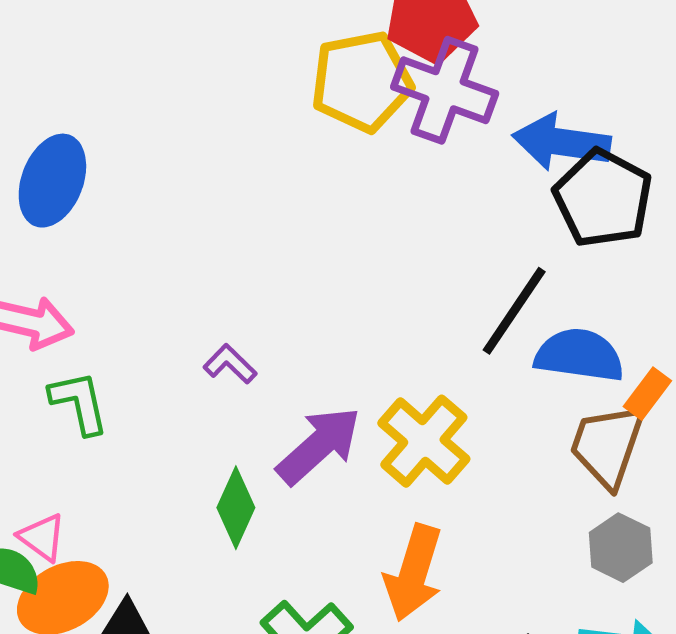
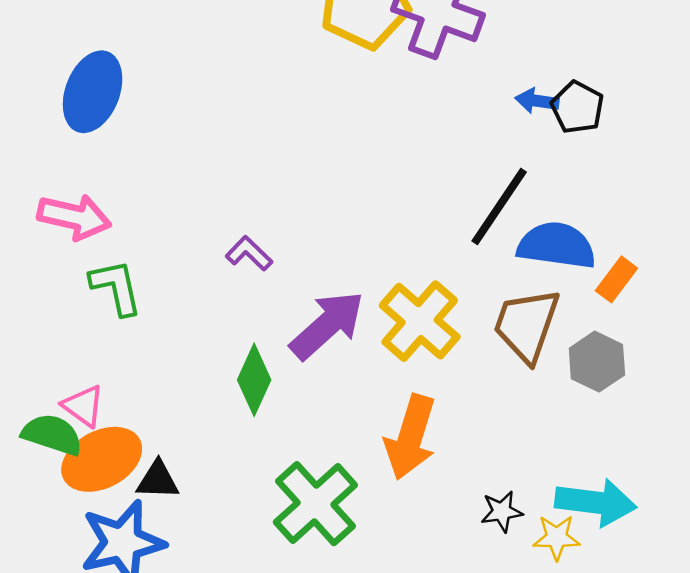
blue arrow: (562, 142) -> (537, 101), moved, size x0.5
black pentagon: (603, 198) -> (577, 107), size x0.6
brown trapezoid: (607, 445) -> (527, 325), moved
gray hexagon: (621, 548) -> (597, 362), moved

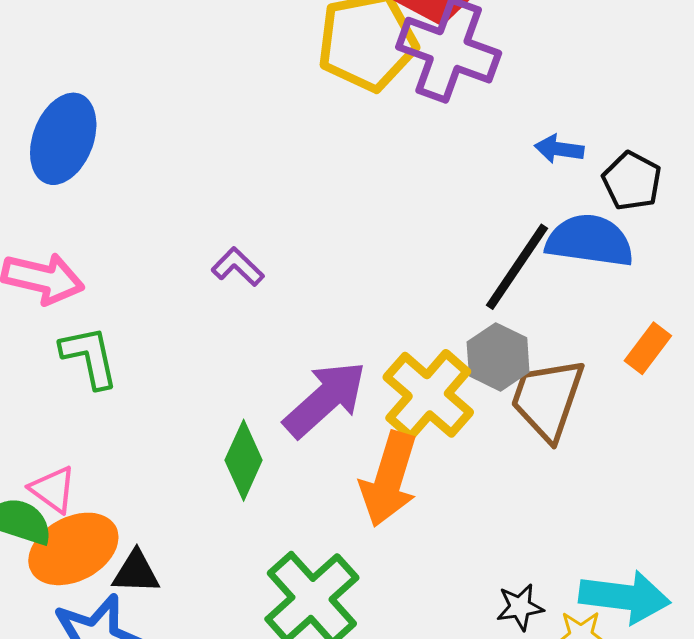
black pentagon: (577, 107) -> (632, 181), moved
blue semicircle: (557, 246) -> (590, 241), moved
purple L-shape: (249, 253) -> (238, 267), moved
gray hexagon: (597, 362) -> (498, 357), moved
orange arrow: (411, 437) -> (389, 479), moved

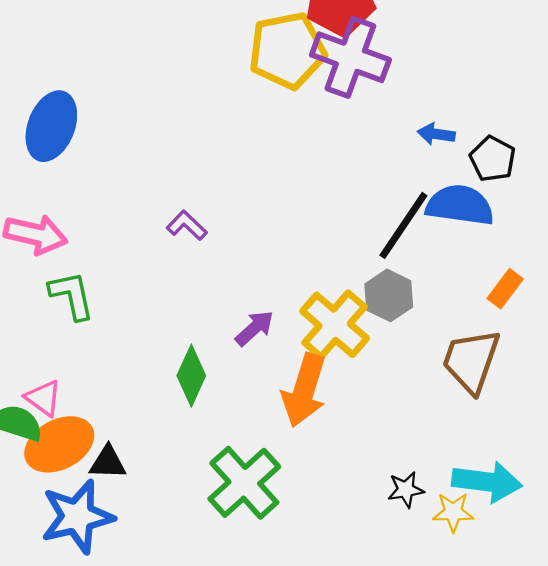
purple arrow: (325, 399) -> (254, 328), size x0.6
brown trapezoid: (548, 399) -> (471, 361), moved

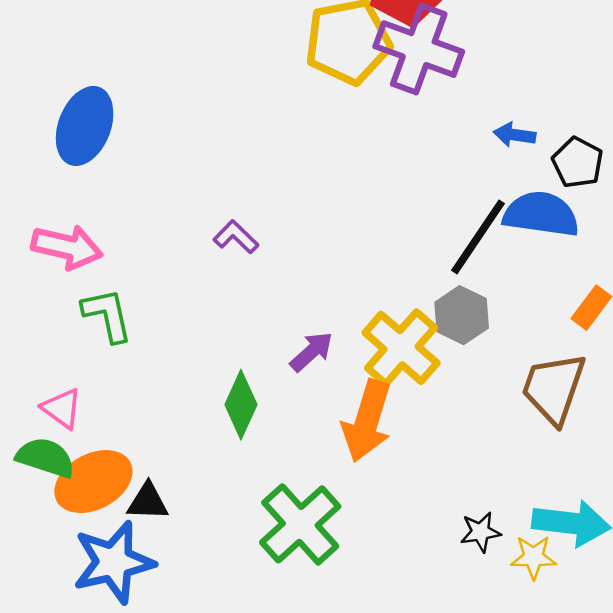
pink triangle: (43, 398) -> (62, 408), moved

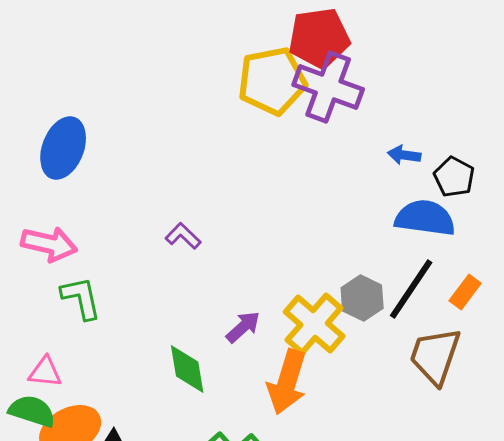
black line: (478, 237) -> (411, 289), moved
green diamond: (241, 405) -> (187, 369), turned -34
pink triangle: (62, 408) -> (45, 372), turned -30

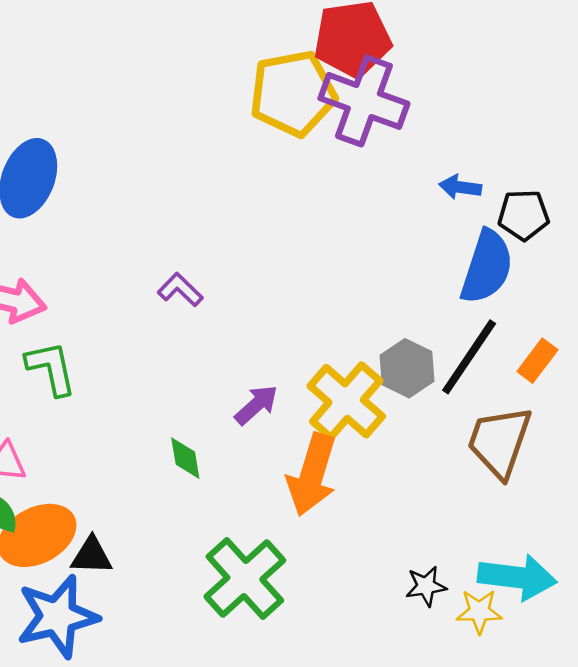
black pentagon: (454, 177) -> (524, 215), turned -30
blue semicircle: (425, 218) -> (487, 267), turned 100
green diamond: (187, 369) -> (185, 458), size x0.7

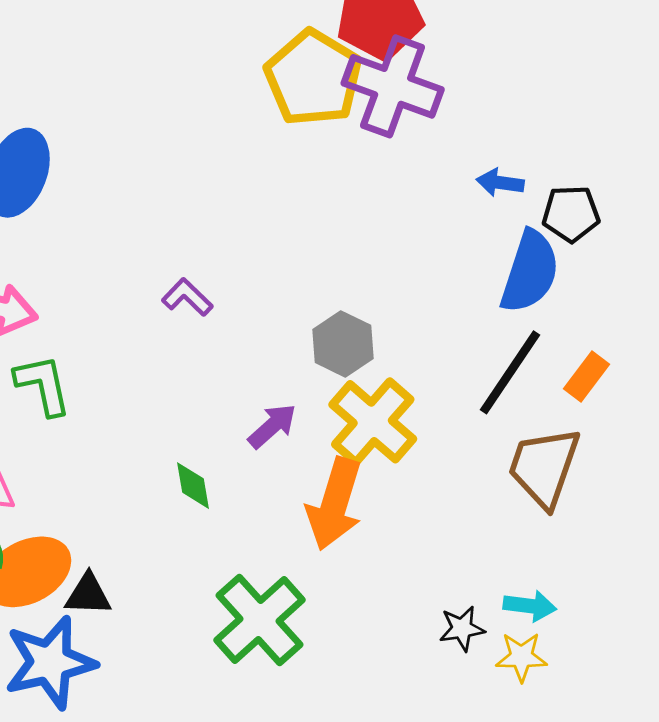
yellow pentagon: (293, 93) -> (313, 78), turned -30
gray hexagon: (407, 368) -> (343, 344), moved
cyan arrow: (517, 577) -> (530, 606), moved, size x0.6

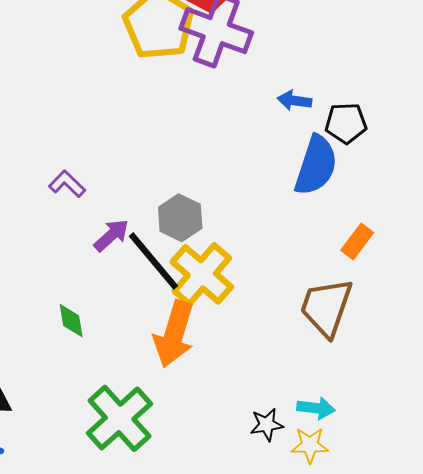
black line: (510, 372) -> (153, 261), moved, turned -74
purple arrow: (272, 426) -> (111, 235), moved

